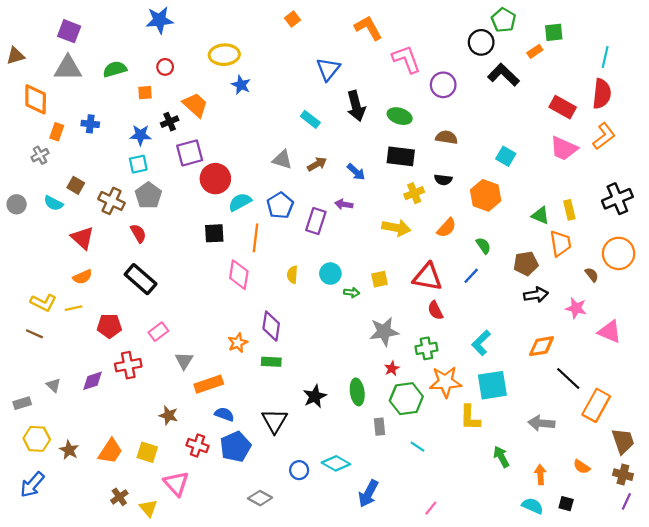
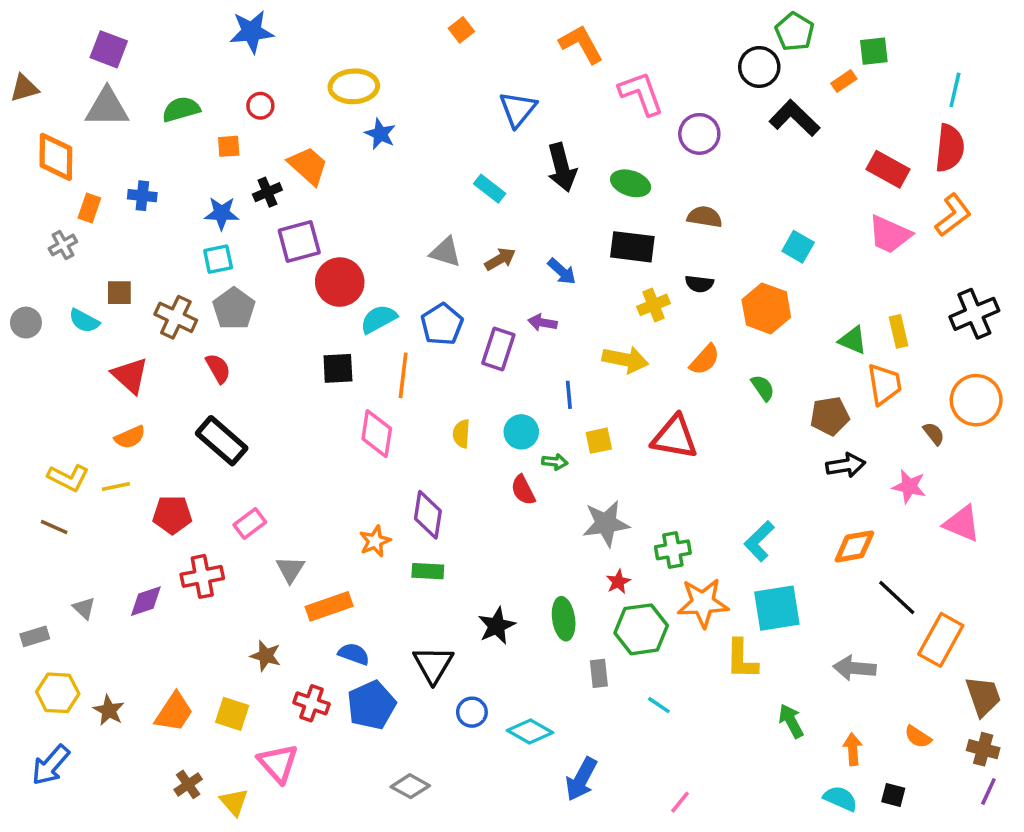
brown square: (76, 185) -> (119, 293), turned -30
blue line: (471, 276) -> (569, 395), moved, turned -48
red semicircle: (435, 310) -> (523, 490), moved
blue circle: (299, 470) -> (472, 712), moved

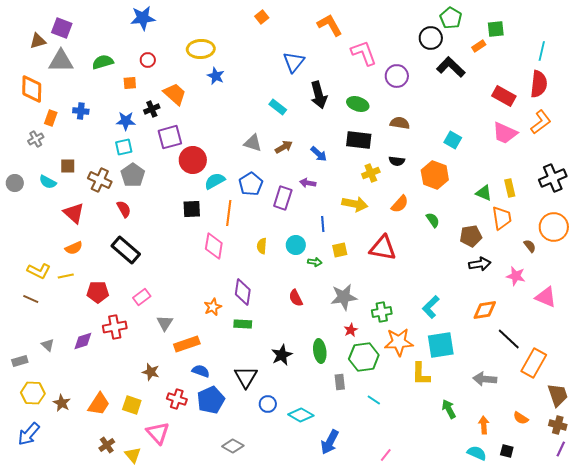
brown triangle: (24, 88) -> (38, 41), moved
red semicircle: (523, 490) -> (296, 298), moved

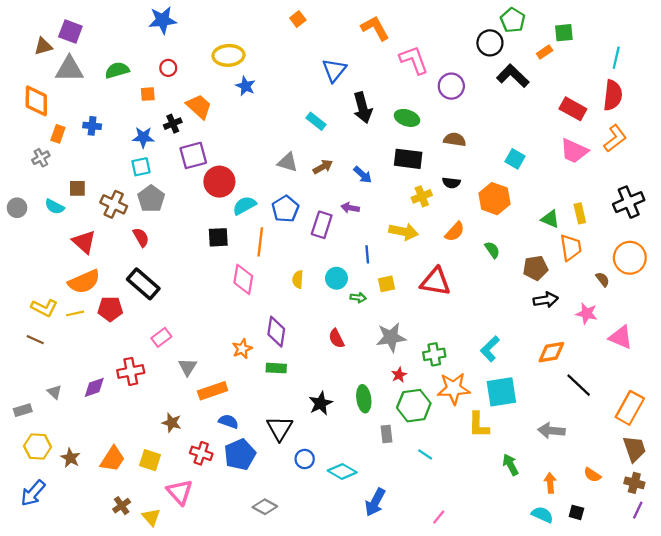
orange semicircle: (74, 248) -> (84, 282), size x1.6
red pentagon: (98, 292) -> (110, 309), moved
orange rectangle: (534, 363) -> (630, 408), moved

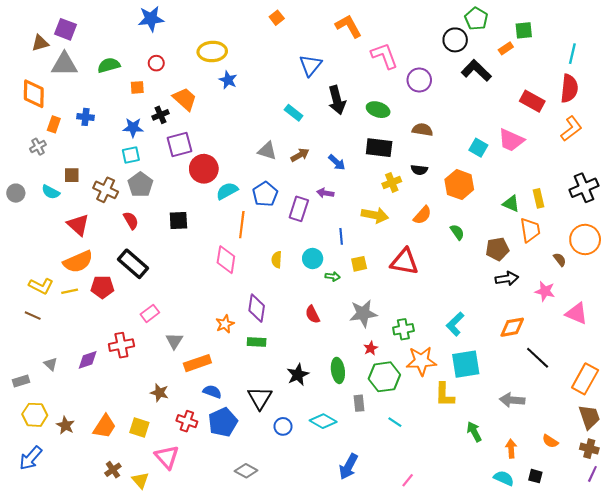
pink trapezoid: (574, 151) -> (511, 140), moved
black square: (218, 237) -> (178, 220), moved
cyan diamond: (342, 472) -> (323, 421), moved

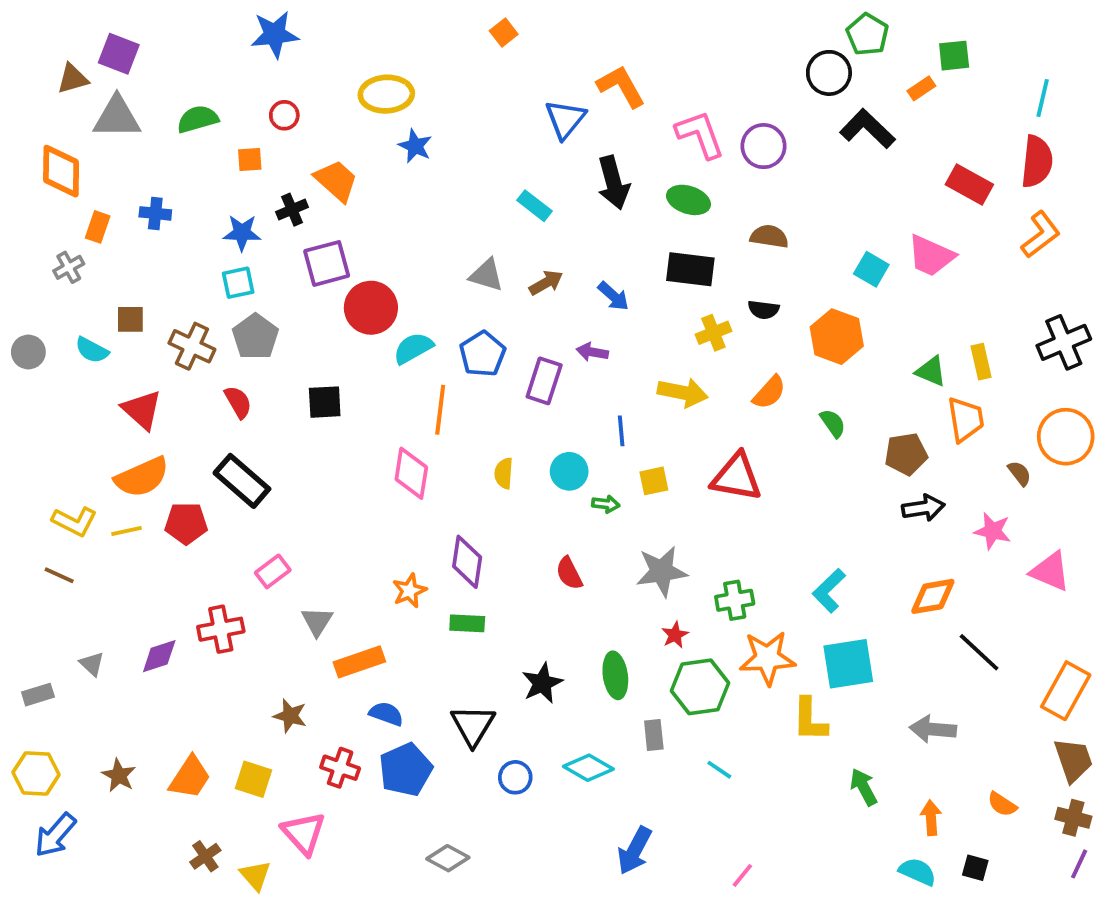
orange L-shape: (348, 26) -> (621, 86), moved
pink L-shape: (384, 56) -> (700, 135), moved
yellow hexagon: (35, 415) -> (36, 773), moved

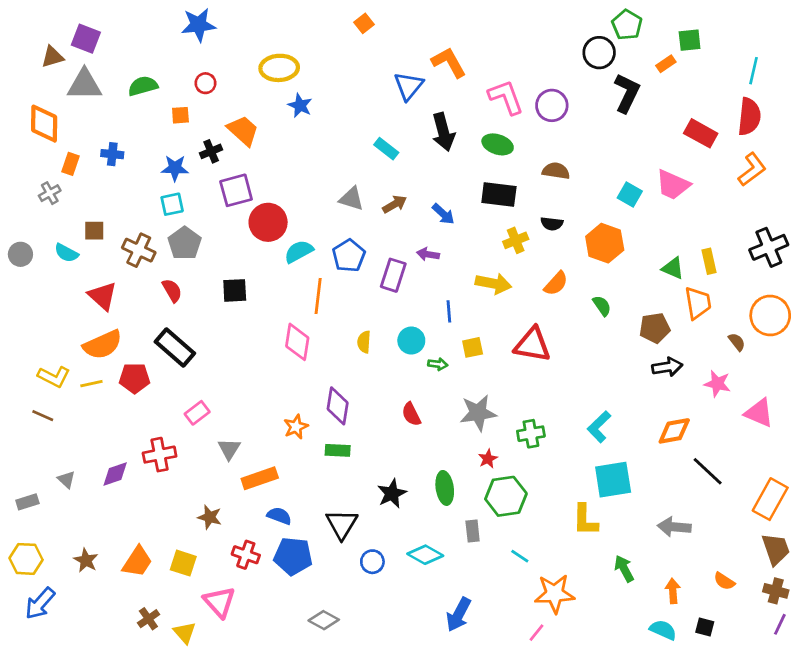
black L-shape: (867, 129) -> (627, 93), turned 72
orange star: (767, 658) -> (555, 594), moved
blue pentagon: (406, 770) -> (293, 556), turned 30

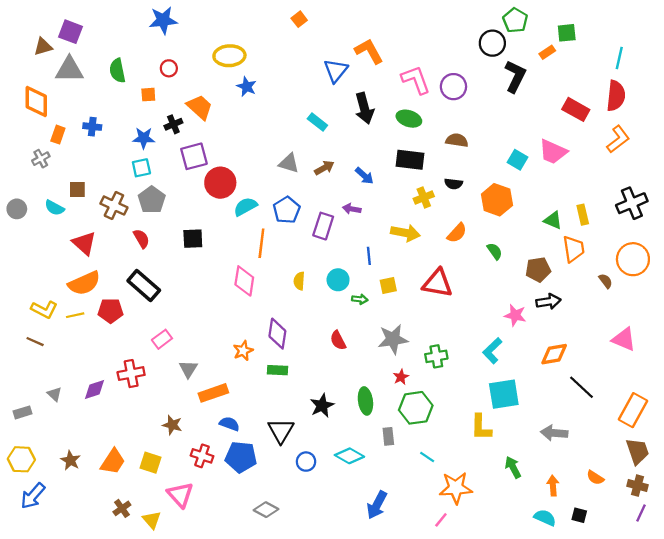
green semicircle: (143, 86) -> (117, 71), turned -85
pink star: (717, 384) -> (515, 315), moved

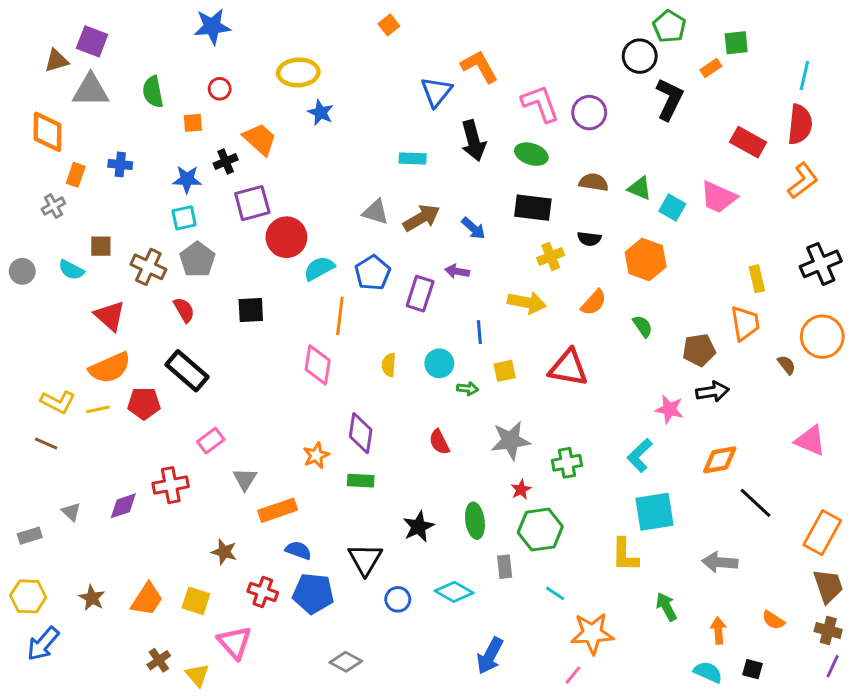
cyan rectangle: (317, 122) -> (413, 159), turned -36
brown arrow: (324, 168) -> (422, 218), size x1.4
green triangle: (553, 220) -> (640, 188), moved

